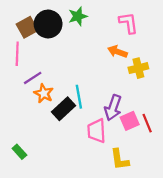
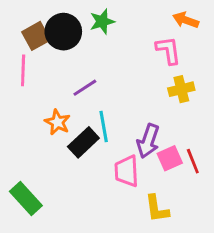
pink L-shape: (128, 23) -> (168, 50), moved
orange arrow: (117, 52) -> (186, 20), moved
purple line: (33, 78) -> (85, 88), moved
green rectangle: (19, 152) -> (26, 198), size x1.6

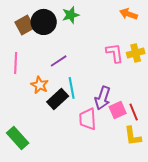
pink L-shape: (168, 50) -> (115, 53), moved
pink line: (23, 70) -> (16, 63), moved
yellow cross: (181, 89) -> (136, 53), moved
yellow L-shape: (157, 209) -> (133, 136), moved

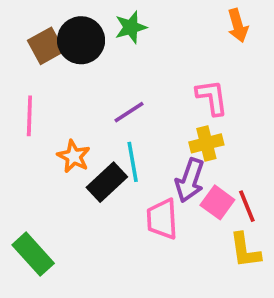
orange arrow: (129, 14) -> (238, 25), turned -126
yellow cross: (136, 53) -> (206, 143), moved
purple line: (59, 61) -> (129, 112), moved
pink square: (118, 110) -> (217, 202), turned -30

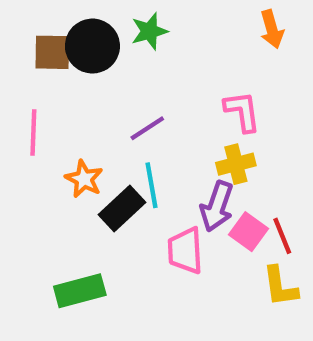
brown square: (46, 46) -> (52, 52), turned 30
green rectangle: (33, 254) -> (80, 291), moved, turned -63

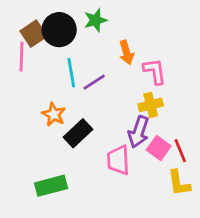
orange arrow: (272, 29) -> (126, 52), moved
brown square: (52, 52) -> (34, 34), turned -35
pink line: (33, 133) -> (21, 57), moved
cyan line: (152, 185) -> (71, 73), moved

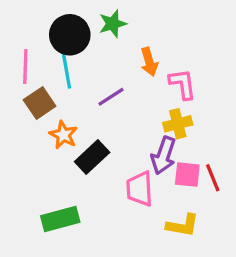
brown square: (34, 34) -> (40, 103), moved
cyan line: (71, 73) -> (67, 71), moved
pink square: (159, 148) -> (187, 175), turned -30
yellow L-shape: (179, 183) -> (183, 225), moved, turned -72

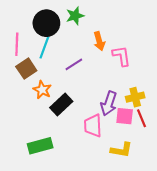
cyan line: (67, 71) -> (44, 47), turned 30
yellow cross: (178, 124) -> (135, 97), moved

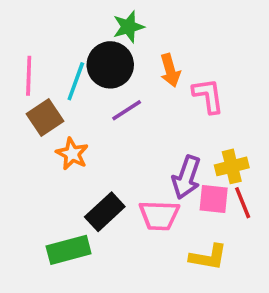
black circle: (46, 23) -> (110, 65), moved
black rectangle: (61, 105) -> (105, 212), moved
pink trapezoid: (93, 126) -> (159, 215), turned -85

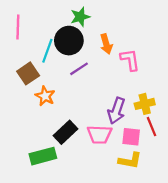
pink line: (29, 76) -> (18, 27), moved
pink square: (214, 199) -> (131, 137), moved

